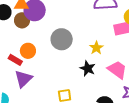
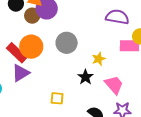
orange circle: (28, 51) -> (31, 47), size x1.5
red rectangle: (15, 60) -> (17, 53), size x1.5

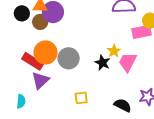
gray circle: (67, 43) -> (69, 58), moved
black star: (85, 77) -> (102, 63), moved
pink trapezoid: (114, 85) -> (128, 62), moved, turned -100

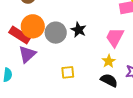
yellow star: (114, 51) -> (109, 61), moved
black star: (102, 63) -> (79, 30), moved

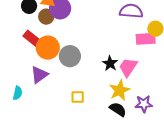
black star: (79, 30) -> (110, 63), moved
red rectangle: (20, 35) -> (34, 40), moved
yellow star: (109, 61) -> (120, 90), size x1.5

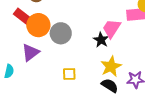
pink trapezoid: (128, 67) -> (112, 28), moved

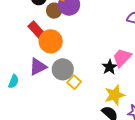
gray circle: (61, 33) -> (63, 69), moved
yellow square: (69, 74) -> (74, 82), moved, turned 32

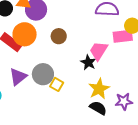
brown circle: (54, 11) -> (59, 36), moved
orange circle: (51, 41) -> (25, 34), moved

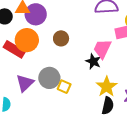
black semicircle: (98, 108) -> (108, 106), turned 78

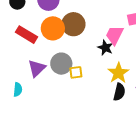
brown circle: (61, 38) -> (73, 24), size x1.5
orange circle: (27, 40) -> (53, 28), moved
yellow square: (64, 87) -> (76, 72), turned -32

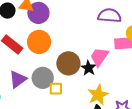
brown circle: (73, 24) -> (68, 63), moved

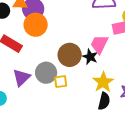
orange circle: (39, 42) -> (36, 25), moved

